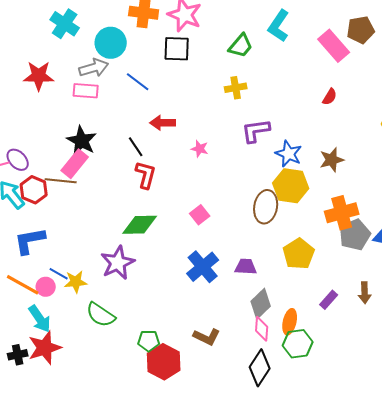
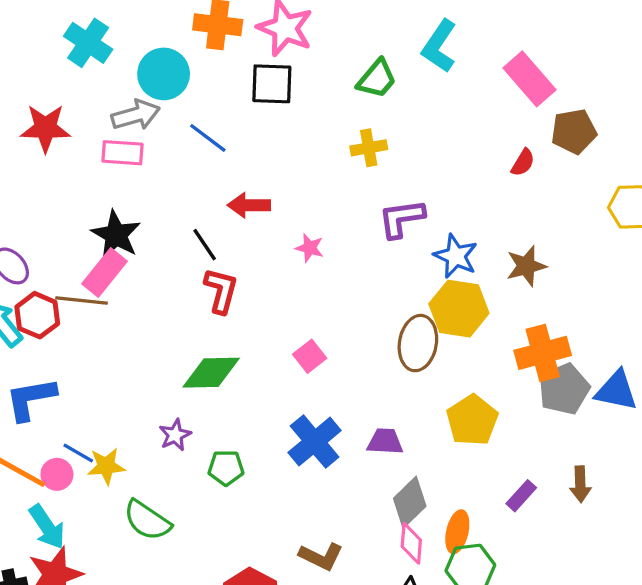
brown pentagon: (361, 30) -> (574, 131), moved
purple star: (118, 263) -> (175, 435), size x0.6
green pentagon: (149, 341) -> (226, 468), moved

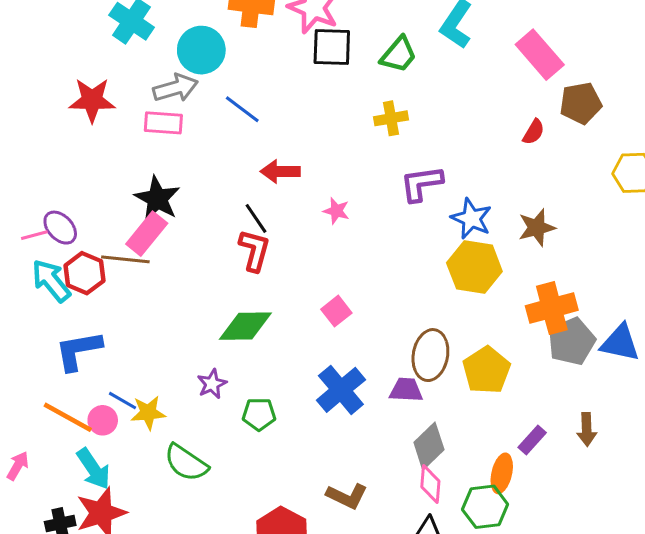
black square: (272, 84) -> (332, 47), moved
black line: (205, 245) -> (256, 218), moved
brown ellipse: (418, 343) -> (430, 355), moved
orange ellipse: (457, 532) -> (502, 473), moved

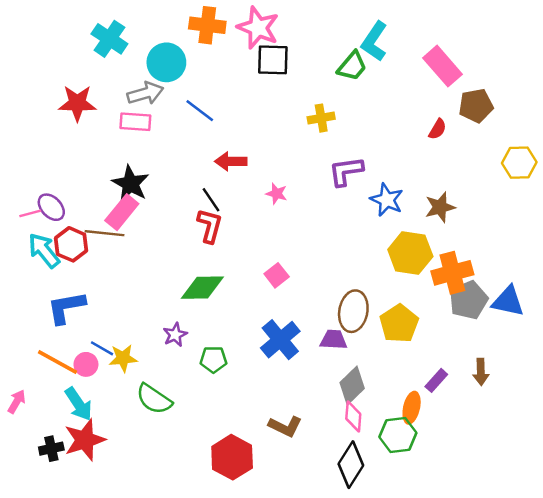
green trapezoid: (399, 55) -> (352, 66), moved
yellow hexagon: (474, 267) -> (410, 253), moved

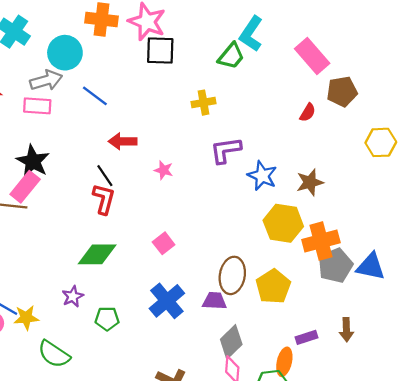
purple rectangle: (436, 380) -> (307, 337), turned 30

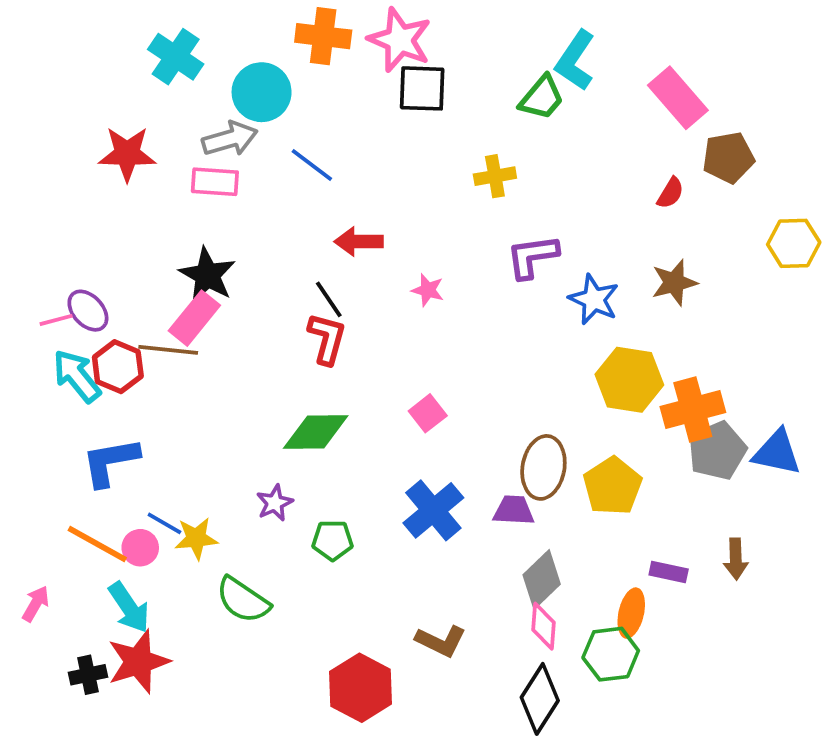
brown star: (310, 182) -> (674, 283), moved
purple rectangle: (307, 337) -> (669, 572), turned 30

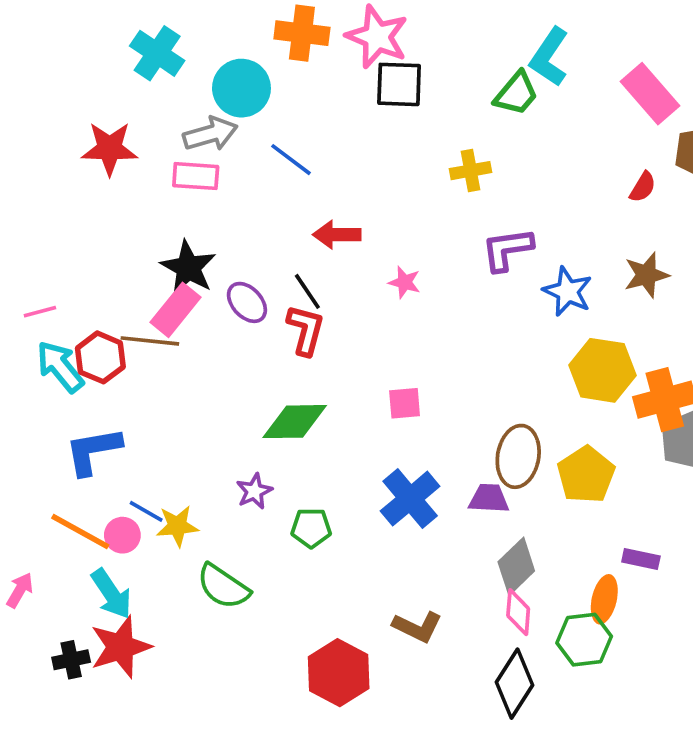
purple ellipse: (88, 311) -> (247, 302), moved
pink square: (428, 413) -> (405, 403), turned 33

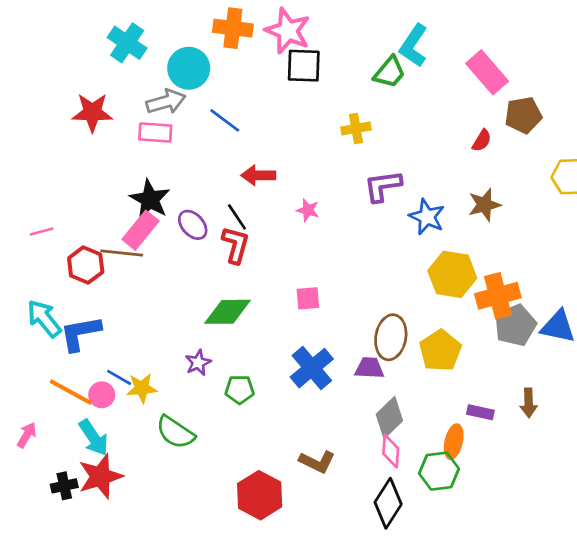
cyan arrow: (60, 367) -> (44, 319), moved

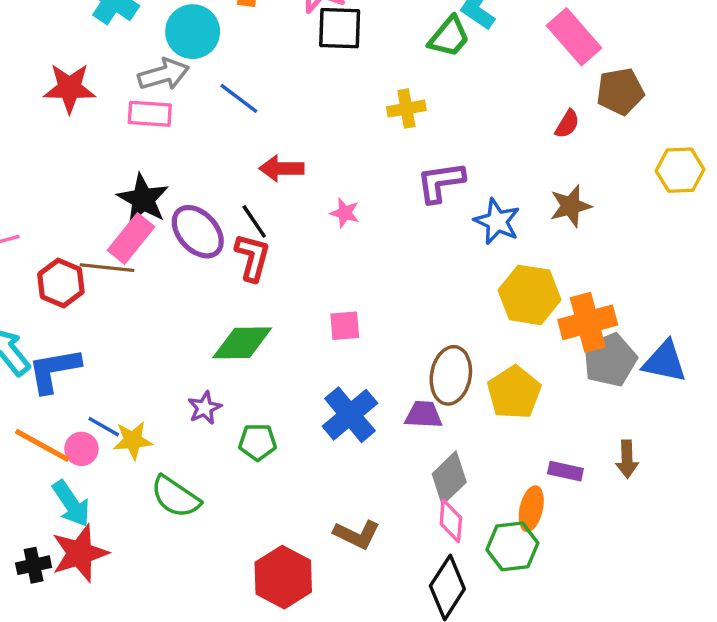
purple ellipse: (193, 225) -> (198, 232), size x1.4

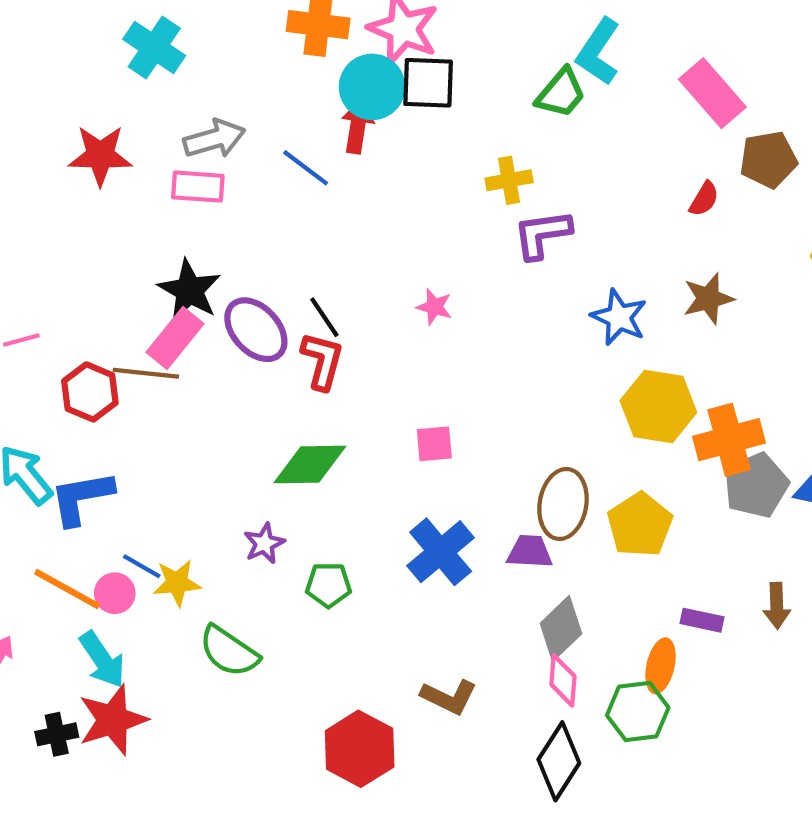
cyan circle: (193, 32) -> (372, 87), moved
red arrow: (282, 168) -> (358, 126), moved, turned 99
purple L-shape: (441, 182) -> (542, 234), moved

